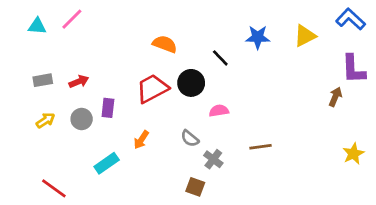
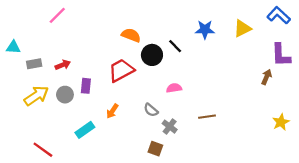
cyan triangle: (37, 26) -> (13, 47), moved
black circle: (191, 83) -> (152, 55), moved
yellow arrow: (46, 120) -> (36, 96), size x1.6

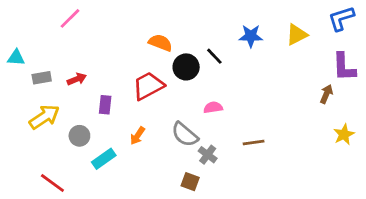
blue L-shape: (279, 15) -> (341, 18), turned -60
gray circle: (65, 95) -> (79, 136), moved
gray semicircle: (151, 110) -> (185, 134), size x1.5
yellow star: (281, 122) -> (344, 134), moved

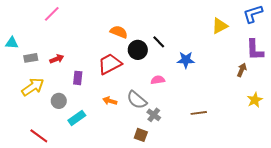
blue star: (251, 36) -> (186, 60), moved
orange arrow: (137, 136) -> (110, 101), moved, turned 72
brown line: (254, 143) -> (199, 113), moved

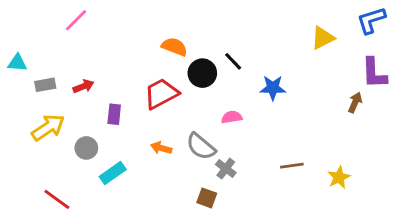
yellow star: (255, 100) -> (339, 177), moved

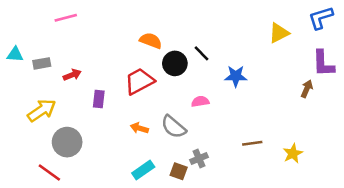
pink line: (76, 20) -> (66, 18), turned 30
gray rectangle: (45, 85) -> (42, 63), moved
gray circle: (86, 148) -> (67, 142), moved, size x1.5
gray cross: (226, 169) -> (199, 159), moved, turned 30
cyan rectangle: (113, 173) -> (143, 170), moved

